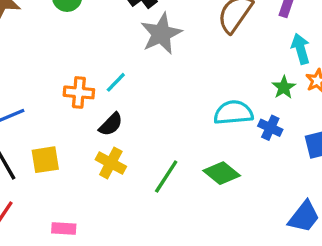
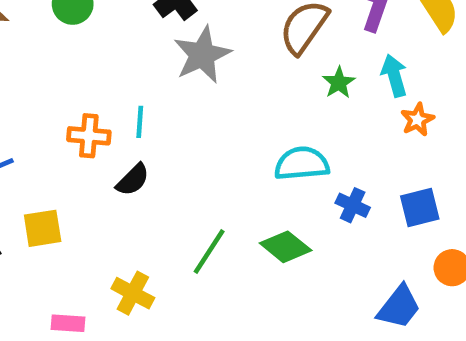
cyan line: (116, 82) -> (140, 122), turned -40
green star: (284, 87) -> (339, 83), moved
blue cross: (270, 128) -> (353, 205), moved
yellow cross: (111, 163) -> (133, 293), moved

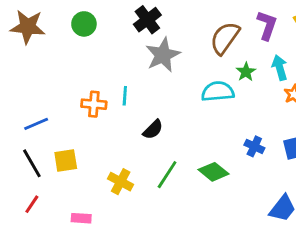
cyan semicircle: (302, 164) -> (218, 92), moved
black semicircle: (133, 180) -> (153, 130), moved
yellow cross: (133, 293) -> (121, 182), moved

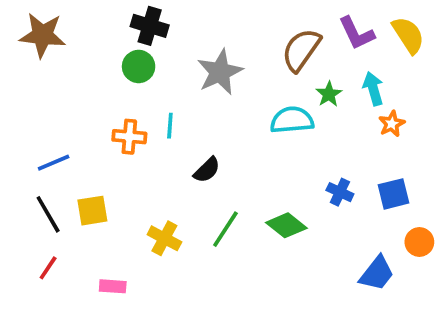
black cross: (147, 20) -> (150, 26), moved, turned -36
green circle: (84, 24) -> (139, 66), moved
purple L-shape: (267, 25) -> (357, 33), turned 136

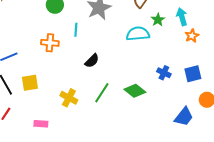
cyan line: (170, 126) -> (76, 30), moved

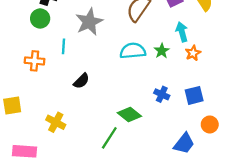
green star: (158, 20) -> (162, 51), moved
green line: (102, 93) -> (109, 138), moved
pink rectangle: (41, 124) -> (24, 151), size x1.5

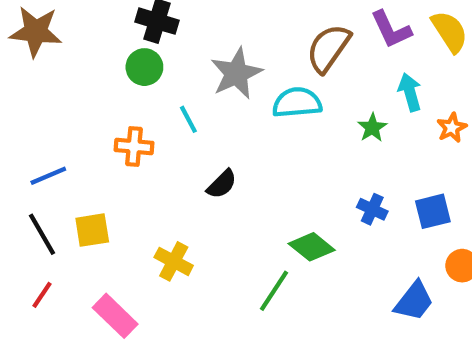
cyan line: (64, 46) -> (188, 119), turned -32
cyan semicircle: (133, 51) -> (297, 103), moved
orange star: (193, 53) -> (452, 128), moved
pink rectangle: (24, 151) -> (115, 316), turned 40

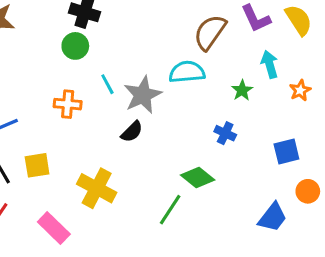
gray star: (236, 73) -> (143, 95), moved
blue cross: (372, 209) -> (225, 133), moved
yellow cross: (174, 261) -> (97, 188), size x1.4

